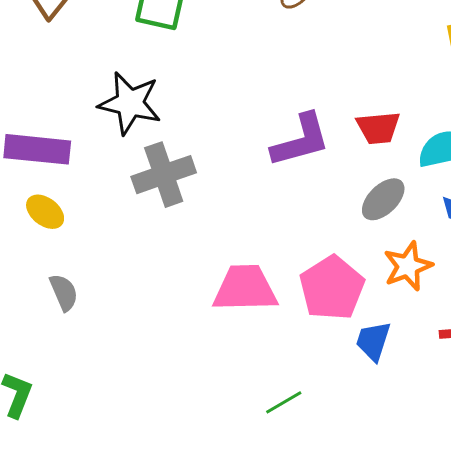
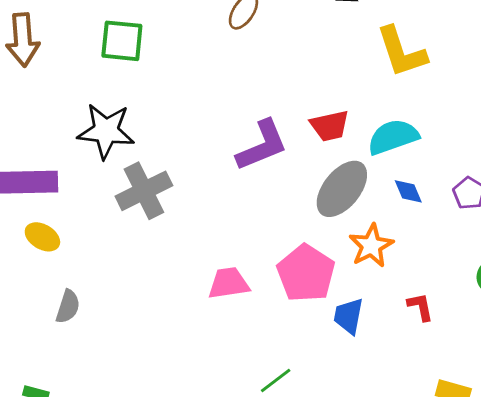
gray ellipse: (383, 199) -> (342, 189), size x1.4
pink trapezoid: (245, 288) -> (229, 283), size x0.7
gray semicircle: (64, 292) -> (68, 307), turned 48

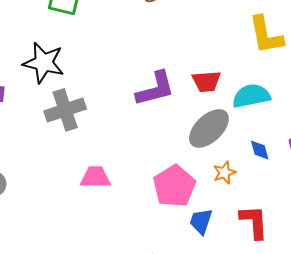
blue diamond: (408, 191) -> (260, 150), moved
orange star: (371, 246) -> (224, 173), size x0.7
pink trapezoid: (229, 283) -> (95, 177), moved
red L-shape: (420, 307) -> (254, 222), size x1.6

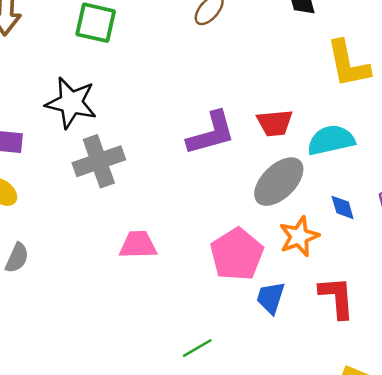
orange star: (224, 173) -> (299, 236), size x1.4

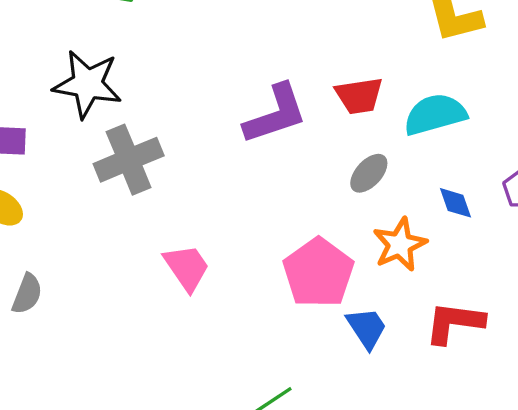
gray ellipse: (279, 182) -> (369, 173), size x0.6
pink trapezoid: (138, 245) -> (187, 267), turned 60
red L-shape: (337, 297) -> (454, 323), turned -75
blue trapezoid: (271, 298) -> (367, 328), turned 132

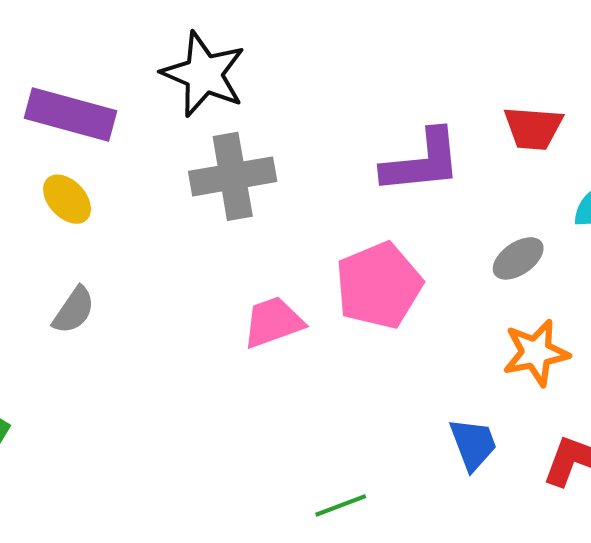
red trapezoid: (359, 96) -> (533, 128), moved
pink trapezoid: (187, 267) -> (273, 322), turned -88
pink pentagon: (318, 273) -> (379, 285), moved

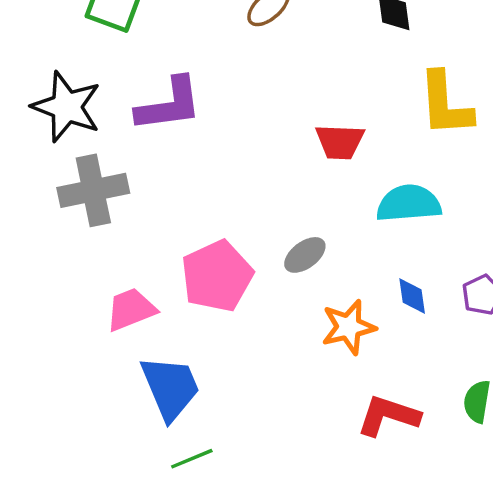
purple L-shape: (422, 162) -> (169, 105), moved
gray ellipse: (518, 258) -> (305, 255), moved
blue trapezoid: (473, 444) -> (170, 388), moved, size x1.5

